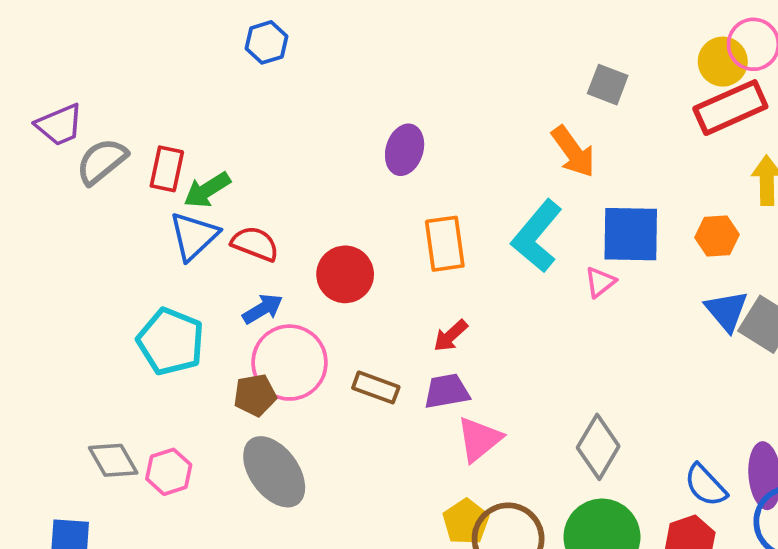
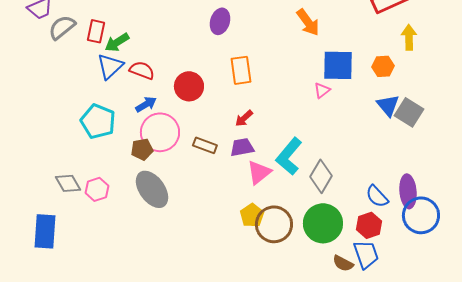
cyan L-shape: (537, 236) -> (289, 156), moved

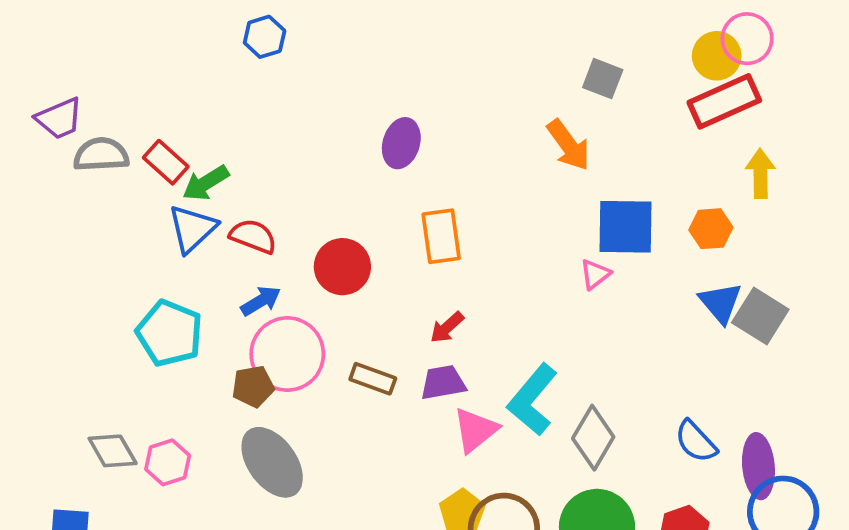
gray semicircle: (62, 27) -> (101, 155), turned 36
red rectangle: (96, 31) -> (166, 162), turned -60
blue semicircle: (377, 196) -> (696, 441), moved

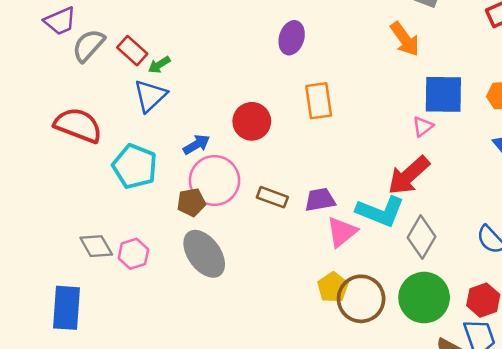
gray semicircle: (101, 155) -> (88, 45), turned -45
green arrow: (206, 183) -> (159, 65), size x0.7
red semicircle: (253, 236) -> (78, 125), moved, size x1.5
red arrow: (447, 327) -> (409, 175), moved, size x1.8
cyan L-shape: (532, 400) -> (380, 211), turned -108

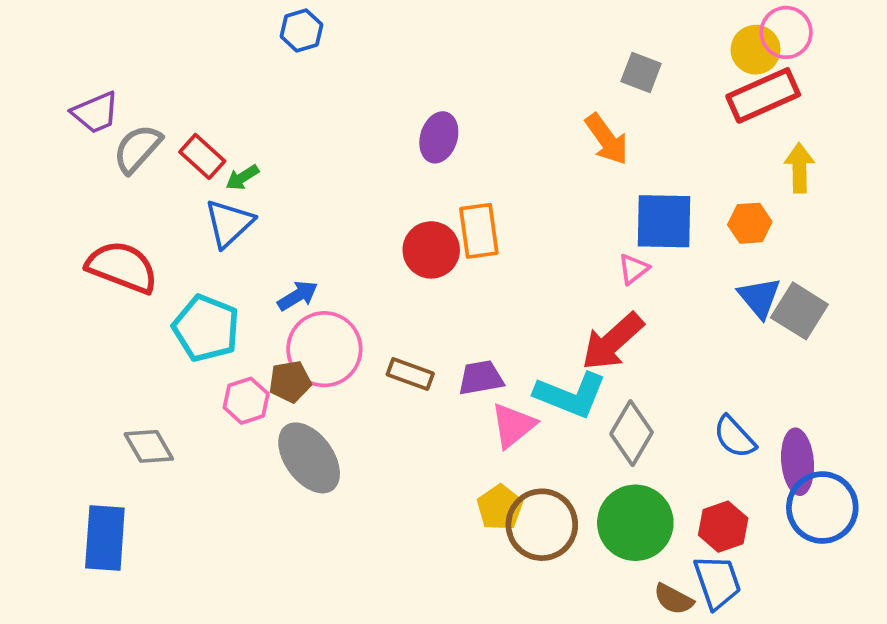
red circle: (252, 121) -> (431, 250), moved
pink hexagon: (133, 254) -> (246, 401), moved

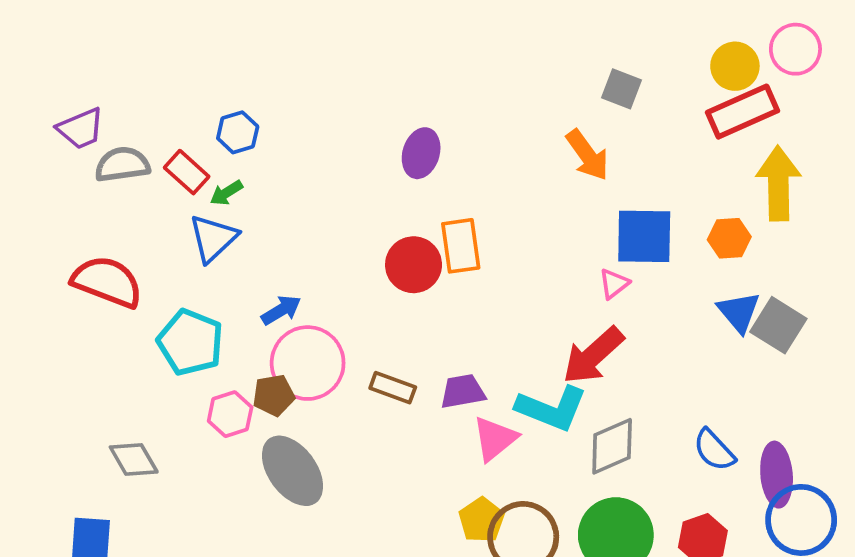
blue hexagon: (301, 31) -> (238, 132), moved
pink circle: (786, 32) -> (795, 49), moved
gray semicircle: (137, 149) -> (122, 165), turned 40
yellow arrow: (799, 168) -> (778, 183), size x1.5
gray diamond: (632, 433) -> (612, 446), turned 36

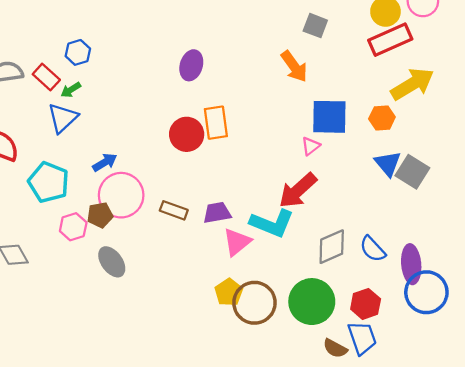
yellow arrow: (778, 183) -> (412, 84), turned 60
gray diamond: (612, 446) -> (332, 247), moved
gray ellipse: (292, 471) -> (112, 262), size x0.7

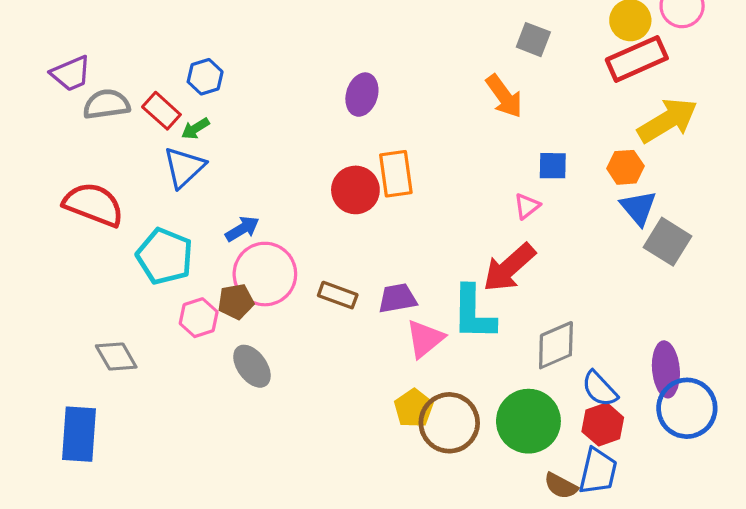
blue square: (329, 117) -> (553, 166), size x0.6
blue triangle: (388, 164) -> (638, 208), moved
cyan L-shape: (272, 223) -> (473, 313), turned 69
blue semicircle: (373, 249) -> (600, 389), moved
blue trapezoid: (362, 338) -> (598, 471), turned 32

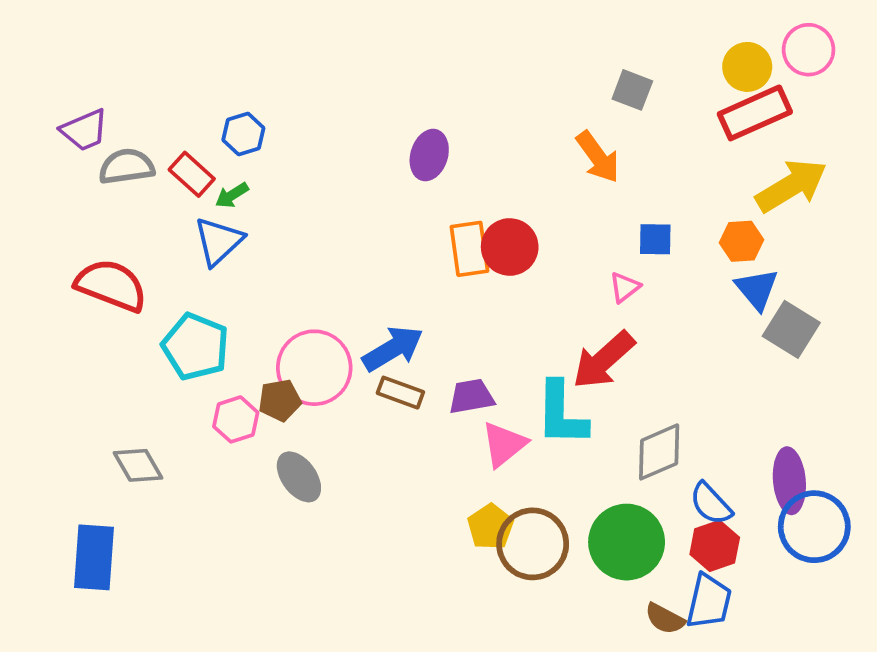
red circle: (355, 190) -> (510, 247), moved
blue arrow: (242, 229) -> (393, 349), moved, size x1.5

